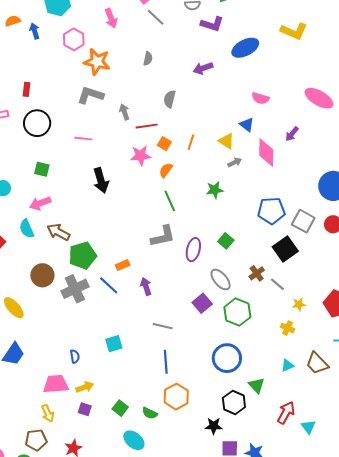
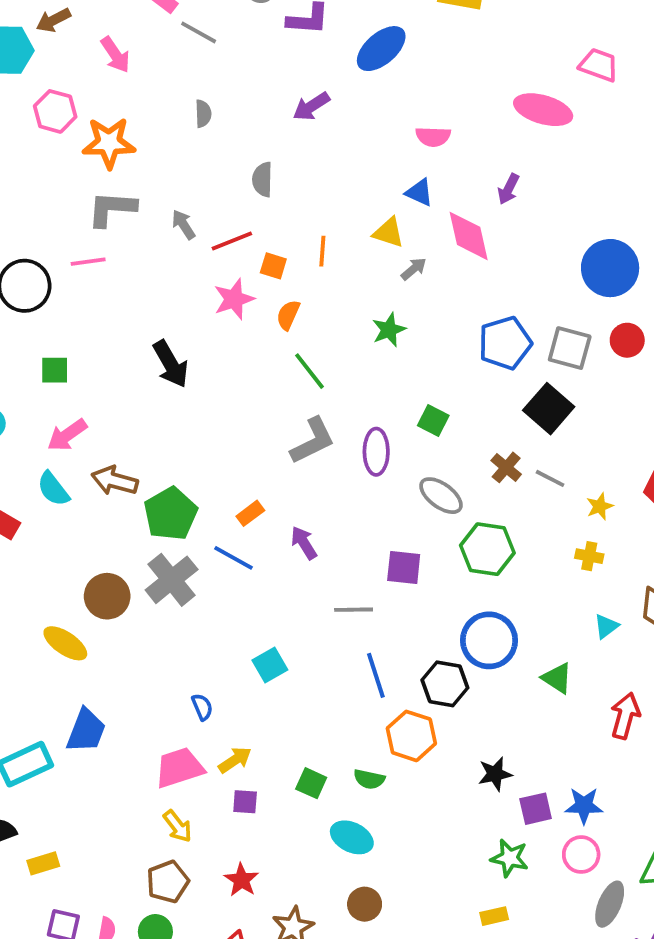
pink line: (83, 139) -> (88, 262), moved
brown circle: (42, 275) -> (107, 596), moved
purple square: (202, 303) -> (404, 568), moved, turned -30
black hexagon: (234, 402) -> (445, 684), moved

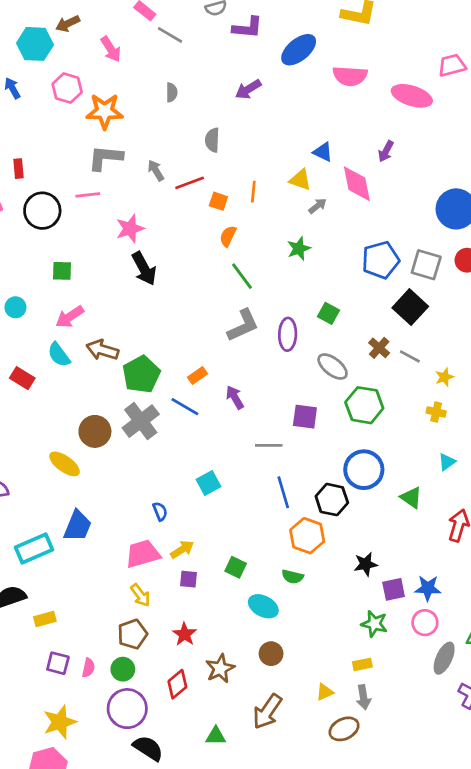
pink trapezoid: (599, 65) -> (452, 65), turned -36
pink semicircle: (433, 137) -> (350, 76), moved, size x1.4
pink star: (234, 299) -> (130, 229), moved
green semicircle: (369, 779) -> (293, 577), moved

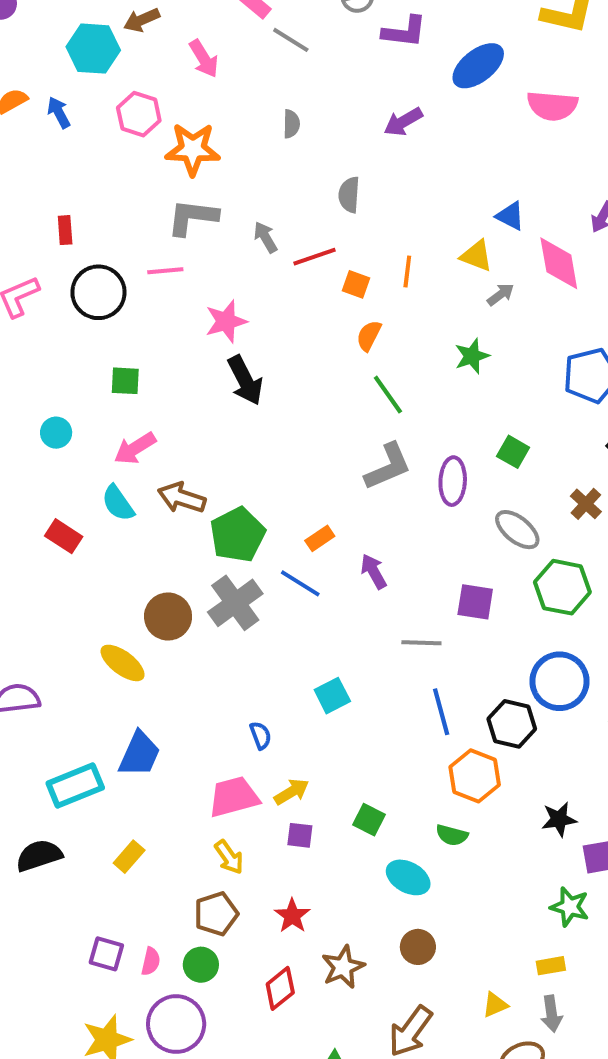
yellow rectangle: (45, 619) -> (129, 857), moved, turned -35
purple circle: (127, 709) -> (176, 1024), moved

